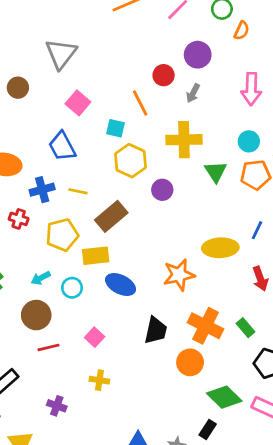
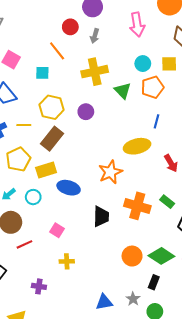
yellow hexagon: (130, 161) -> (52, 107), moved
blue line: (257, 230) -> (156, 121), moved
orange circle: (190, 362) -> (132, 256), moved

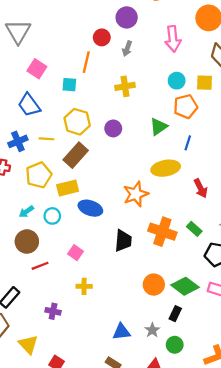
orange line: (57, 51) -> (86, 62), turned 48
yellow cross: (95, 72) -> (125, 86), size x0.7
green triangle: (123, 91) -> (159, 127), moved, turned 36

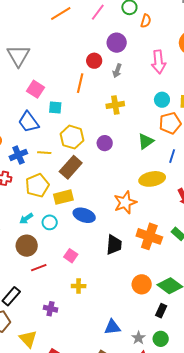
cyan square: (69, 85) -> (55, 107), moved
gray star: (152, 330) -> (138, 338), moved

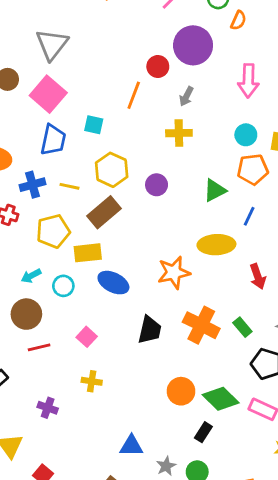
purple circle: (117, 43) -> (193, 45), size x1.4
gray arrow: (117, 71) -> (186, 96), moved
pink square: (36, 89) -> (48, 94), moved, size x1.4
blue trapezoid: (28, 122) -> (53, 140), turned -140

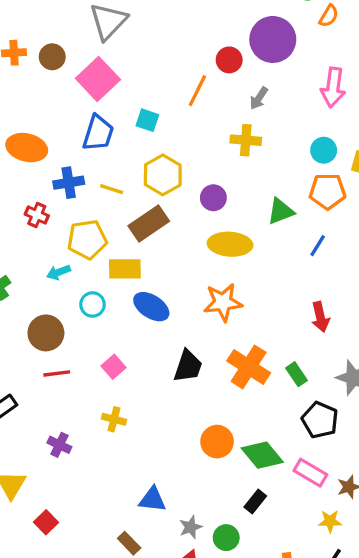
yellow ellipse: (216, 245) -> (230, 244), moved
cyan arrow: (31, 276) -> (58, 272), moved
black rectangle: (203, 432) -> (255, 501), moved

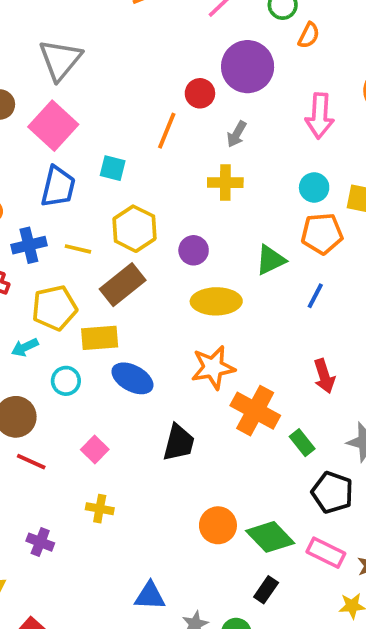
orange cross: (249, 367) -> (255, 411), moved
red line: (57, 373) -> (31, 462), turned 36

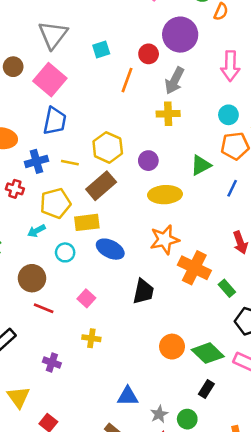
gray arrow: (237, 134) -> (175, 81), size x1.5
cyan square: (113, 168) -> (101, 50), moved, turned -30

